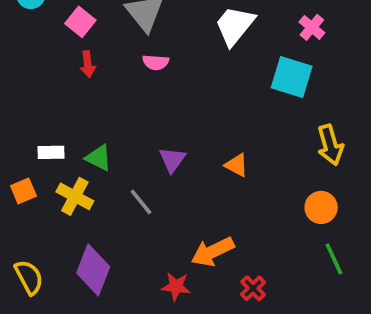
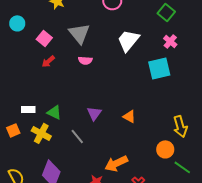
red arrow: (88, 64) -> (48, 61), turned 56
cyan square: (292, 77) -> (159, 68), turned -30
yellow arrow: (330, 145) -> (180, 126), moved
orange circle: (321, 207) -> (165, 149), moved
green line: (334, 259) -> (182, 167), turned -30

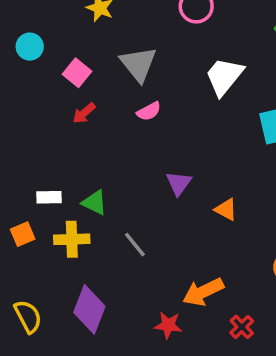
pink semicircle: (85, 60) -> (149, 111), turned -32
purple triangle: (94, 113) -> (179, 183), moved
yellow cross: (41, 133) -> (72, 239), turned -30

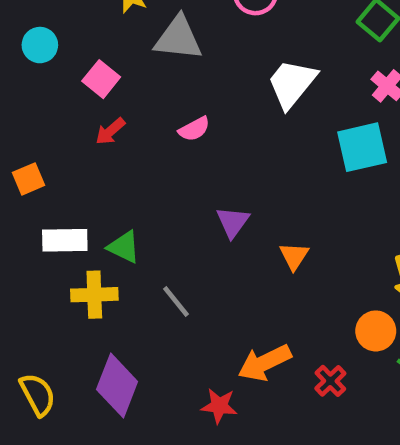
gray triangle: (138, 64) -> (178, 38), moved, turned -45
white rectangle: (49, 197) -> (65, 240), size x1.4
orange triangle: (226, 209) -> (294, 256), turned 35
orange square: (23, 234) -> (29, 179), moved
red cross: (242, 327) -> (330, 381), moved

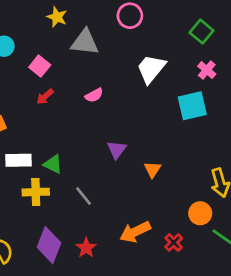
red star: (219, 406) -> (86, 248), moved, turned 30

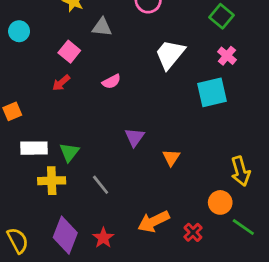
gray triangle: (85, 42) -> (102, 27), size x0.7
pink square: (40, 66) -> (69, 52), moved
green triangle: (53, 164) -> (69, 152), turned 42

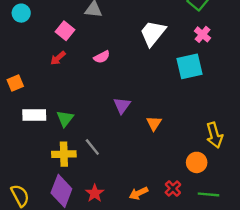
yellow cross: (52, 181) -> (64, 154), moved
orange arrow: (154, 221) -> (139, 193), moved, size x0.7
green line: (243, 227) -> (208, 194), moved, turned -30

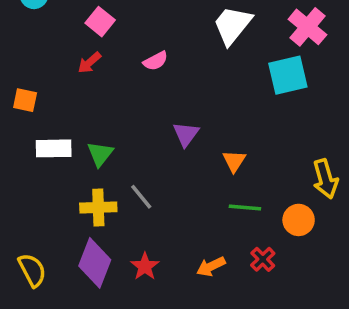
pink cross: (203, 34) -> (307, 27), size x1.5
orange square: (15, 83) -> (25, 100), turned 35
green line: (208, 194) -> (245, 207), moved

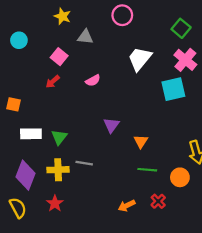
gray line: (141, 197) -> (84, 163), turned -42
purple diamond: (95, 263) -> (25, 175), moved
red star: (145, 266) -> (55, 203), moved

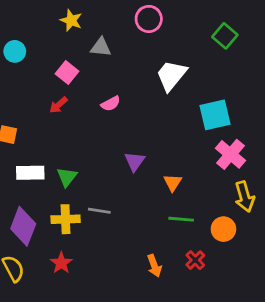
pink cross: (185, 60) -> (231, 154), moved
orange arrow: (127, 206) -> (154, 266), turned -84

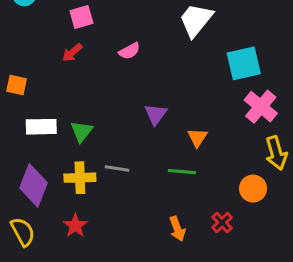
pink square: (67, 73) -> (81, 17), turned 35
green line: (181, 219) -> (182, 172), moved

